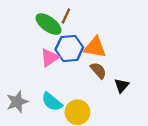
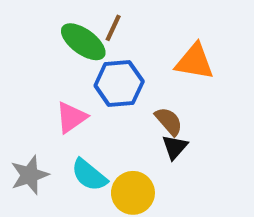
orange triangle: (95, 47) -> (195, 62), moved
pink triangle: (50, 58) -> (71, 117), moved
black triangle: (122, 86) -> (175, 147), moved

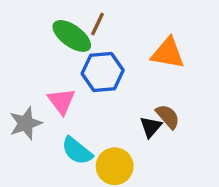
pink triangle: (71, 117) -> (62, 101), turned -32
brown semicircle: (169, 121) -> (168, 117), moved
gray star: (30, 175) -> (26, 123), moved

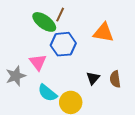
brown semicircle: (168, 117) -> (115, 79), moved, turned -147

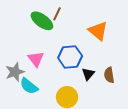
orange triangle: (103, 33) -> (98, 31), turned 30
blue hexagon: (63, 44) -> (70, 57), moved
cyan semicircle: (47, 93) -> (29, 86), moved

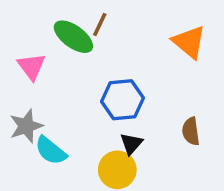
orange triangle: (98, 31) -> (189, 42), moved
pink triangle: (36, 59) -> (31, 66), moved
black triangle: (88, 74) -> (131, 144), moved

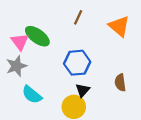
brown line: (100, 24) -> (78, 17), moved
green ellipse: (73, 37) -> (37, 36), moved
gray star: (26, 126) -> (16, 66), moved

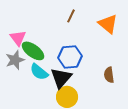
green ellipse: (37, 36) -> (33, 51), moved
black triangle: (83, 90) -> (61, 78), moved, size x1.6
cyan semicircle: (32, 95) -> (39, 72), moved

